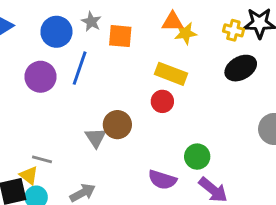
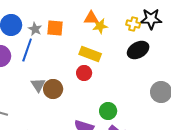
gray star: (91, 22) -> (35, 29), moved
gray triangle: (96, 138) -> (38, 85), moved

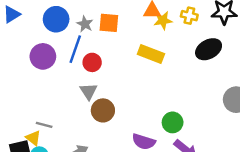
yellow cross: (133, 24) -> (189, 16), moved
red circle: (84, 73) -> (92, 62), moved
brown circle: (53, 89) -> (103, 110), moved

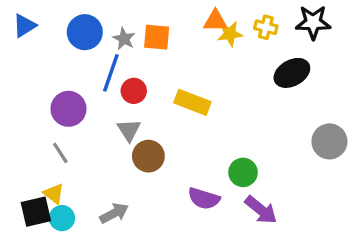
yellow rectangle: (151, 54) -> (192, 102), moved
purple circle: (43, 56) -> (68, 109), moved
gray line: (44, 125) -> (60, 153), moved, turned 42

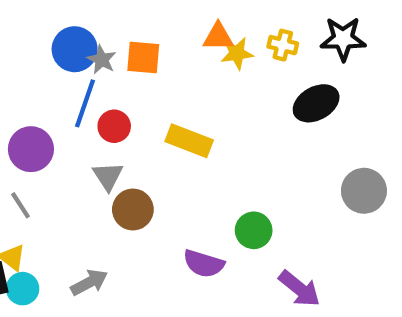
blue circle: (85, 32) -> (75, 49), moved
purple arrow: (261, 210) -> (299, 289), moved

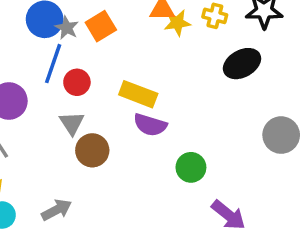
orange square: (143, 58) -> (101, 26), turned -36
purple semicircle: (204, 264) -> (150, 125), moved

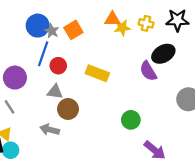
gray triangle: (72, 123) -> (55, 92), turned -49
purple semicircle: (150, 125) -> (148, 71), moved, turned 42
gray arrow: (57, 210) -> (50, 130), moved, turned -138

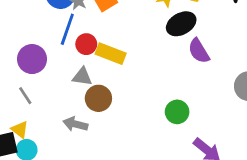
black ellipse: (163, 54) -> (181, 24), moved
yellow rectangle: (97, 73) -> (111, 54), moved

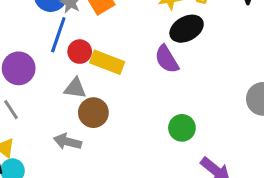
purple semicircle: (199, 51) -> (167, 59), moved

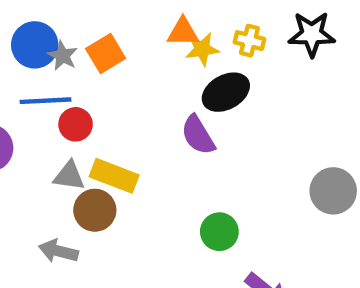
blue line: (58, 35) -> (45, 101), turned 68
yellow rectangle: (107, 62) -> (114, 176), moved

